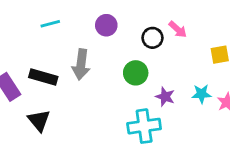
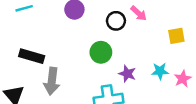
gray arrow: (81, 64) -> (52, 81), moved
black rectangle: (43, 77) -> (32, 56), moved

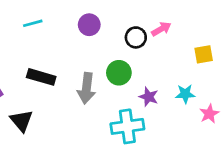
pink arrow: (139, 13) -> (161, 29), turned -72
pink star: (183, 79) -> (209, 114), moved
gray arrow: (52, 81) -> (86, 88), moved

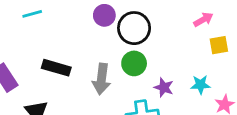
cyan line: (33, 23) -> (32, 14), moved
pink arrow: (161, 29) -> (203, 20), moved
black circle: (136, 37) -> (134, 28), moved, size x1.5

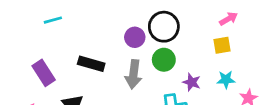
cyan line: (32, 14) -> (53, 20), moved
purple circle: (104, 15) -> (135, 37), moved
yellow square: (219, 45) -> (222, 45), moved

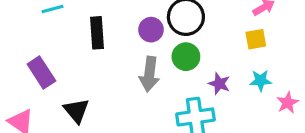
black rectangle: (91, 64) -> (97, 33), moved, turned 70

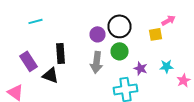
black rectangle: (97, 33) -> (60, 53), moved
yellow square: (256, 39) -> (156, 34), moved
black triangle: (76, 111) -> (50, 75), moved, turned -30

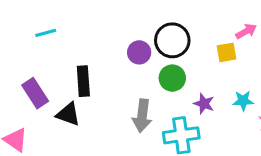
gray arrow: (96, 62) -> (142, 116), moved

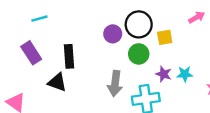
yellow square: (227, 52) -> (165, 37), moved
purple rectangle: (35, 93) -> (31, 53), moved
cyan star: (243, 101) -> (185, 74), moved

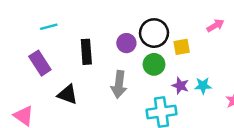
black rectangle: (69, 56) -> (86, 52), moved
gray arrow: (115, 83) -> (119, 84), moved

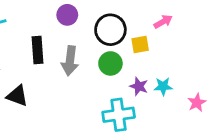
pink arrow: (215, 26) -> (163, 22), moved
purple circle: (126, 43) -> (67, 15), moved
gray arrow: (119, 84) -> (70, 61), moved

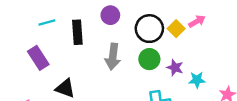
yellow square: (140, 45) -> (176, 29), moved, turned -35
black rectangle: (38, 50) -> (77, 32), moved
purple star: (139, 86) -> (175, 68), moved

